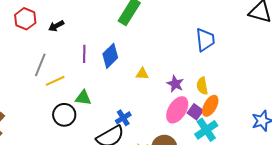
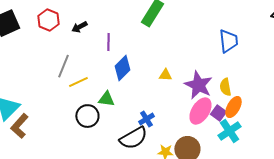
purple line: (84, 54) -> (108, 42), moved
blue diamond: (110, 56) -> (122, 68), moved
purple star: (175, 84) -> (198, 85), size x1.6

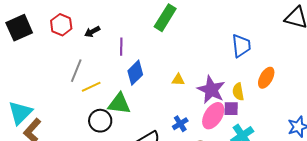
green triangle: (106, 99) -> (119, 104), size x1.4
orange ellipse: (233, 107) -> (266, 78), moved
purple square: (218, 113) -> (231, 109), moved, turned -35
blue cross: (146, 119) -> (180, 124), moved

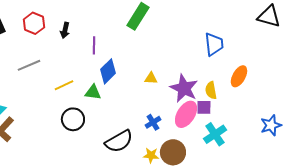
black arrow: (92, 32) -> (65, 30), turned -49
gray line: (76, 71) -> (29, 65), moved, turned 45
green triangle: (119, 104) -> (93, 92), moved, size x0.7

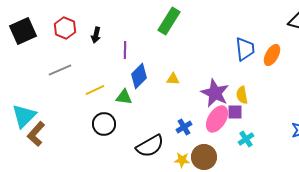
orange ellipse: (239, 76) -> (272, 55), moved
yellow triangle: (151, 78) -> (173, 79), moved
cyan cross: (215, 134) -> (246, 139), size x0.7

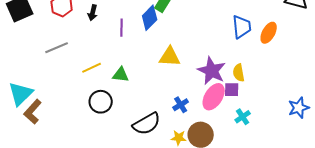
blue diamond: (139, 76) -> (150, 18), moved
yellow triangle: (173, 79) -> (170, 57), size x1.6

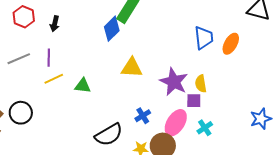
purple line: (122, 28) -> (49, 58), moved
pink ellipse: (214, 97) -> (176, 123), moved
black circle: (101, 102) -> (21, 113), moved

